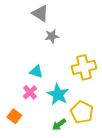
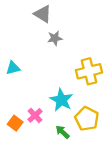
cyan triangle: (36, 72) -> (13, 68), moved, turned -32
pink cross: (30, 92) -> (35, 115), moved
green arrow: (59, 125) -> (63, 132), turned 80

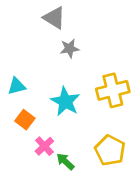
cyan star: (61, 100) -> (65, 102), moved
orange square: (15, 123) -> (25, 120), moved
green arrow: (63, 132) -> (65, 161), moved

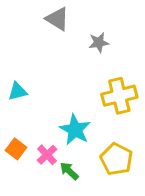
gray star: (70, 49) -> (99, 43), moved
cyan star: (65, 102) -> (75, 130), moved
orange square: (25, 120) -> (16, 149), moved

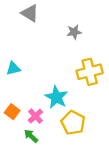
gray triangle: (57, 19) -> (30, 13), moved
yellow pentagon: (116, 159) -> (73, 123), moved
green arrow: (69, 171) -> (31, 136), moved

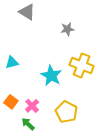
yellow cross: (90, 72) -> (82, 65), turned 35
cyan star: (56, 97) -> (51, 76), moved

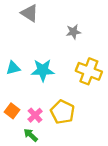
cyan star: (51, 76) -> (43, 70), moved, turned -30
yellow pentagon: (66, 112) -> (63, 112), moved

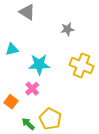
cyan triangle: (13, 68) -> (12, 49), moved
yellow pentagon: (63, 112) -> (50, 119), moved
pink cross: (35, 115) -> (32, 89), moved

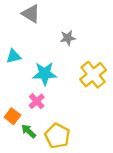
gray star: (67, 29) -> (68, 38), moved
yellow cross: (81, 65) -> (93, 75), turned 30
green arrow: (28, 124) -> (29, 131), moved

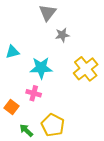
gray triangle: (31, 14) -> (47, 13), moved, turned 36
pink cross: (37, 101) -> (34, 93), turned -32
green arrow: (29, 131) -> (26, 130), moved

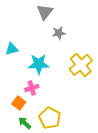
pink cross: (34, 93) -> (32, 88), turned -32
orange square: (11, 107) -> (19, 103), moved

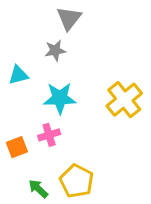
gray star: (59, 33) -> (55, 51), moved
orange square: (19, 103) -> (17, 147), moved, turned 32

